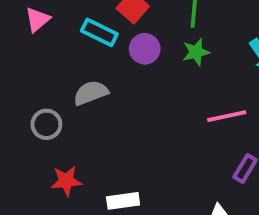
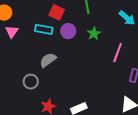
green star: (196, 52) -> (94, 34), moved
pink line: (227, 116) -> (118, 53), turned -42

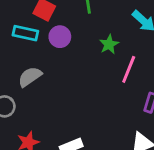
green star: (94, 34) -> (109, 44), moved

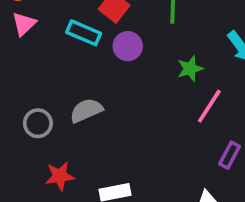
gray semicircle: (30, 77) -> (86, 110), moved

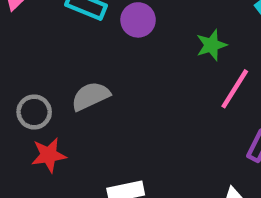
red star: (60, 176) -> (49, 155), moved

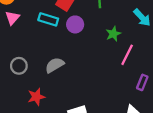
gray circle: (34, 112) -> (19, 66), moved

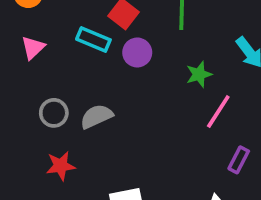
pink triangle: (12, 18) -> (33, 48), moved
gray circle: (19, 66) -> (54, 113), moved

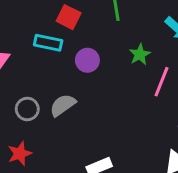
purple circle: (137, 52) -> (87, 60), moved
red star: (61, 166) -> (20, 154), moved

